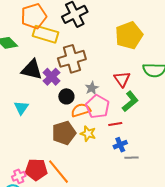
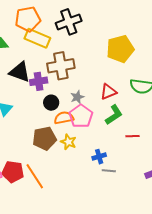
purple cross: (52, 77) -> (39, 81), turned 30
red triangle: (122, 79) -> (108, 92), turned 36
red line: (115, 124) -> (133, 136), moved

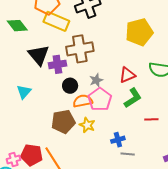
black triangle: (20, 72) -> (39, 55), turned 30

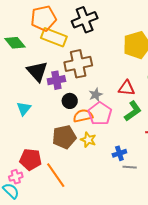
red triangle: (127, 75) -> (127, 88), turned 30
red pentagon: (32, 155) -> (31, 160), moved

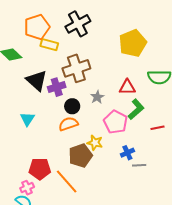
yellow rectangle: (54, 37) -> (49, 45), size x0.7
pink pentagon: (100, 114) -> (115, 122), moved
orange semicircle: (83, 116) -> (68, 124), moved
brown pentagon: (64, 137) -> (80, 156), moved

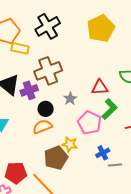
yellow pentagon: (133, 43) -> (101, 28), moved

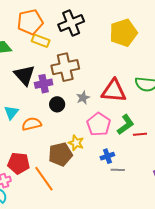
red triangle: (100, 87) -> (114, 91), size x1.5
green L-shape: (109, 109) -> (126, 125), moved
orange semicircle: (42, 127) -> (32, 124), moved

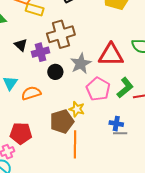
black triangle: (24, 75) -> (21, 45), size x0.6
gray star: (83, 98) -> (81, 64), size x1.5
blue cross: (107, 156) -> (116, 124), moved, turned 32
orange line: (44, 179) -> (75, 144), moved, turned 40

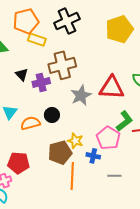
black circle: (55, 72) -> (52, 115), moved
pink pentagon: (98, 89) -> (108, 138), moved
blue cross: (116, 124) -> (93, 156), moved
gray line: (120, 133) -> (114, 176), moved

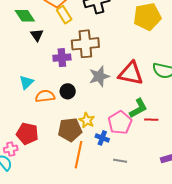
yellow rectangle: (37, 40) -> (64, 15), turned 30
black triangle: (22, 75) -> (37, 35), moved

